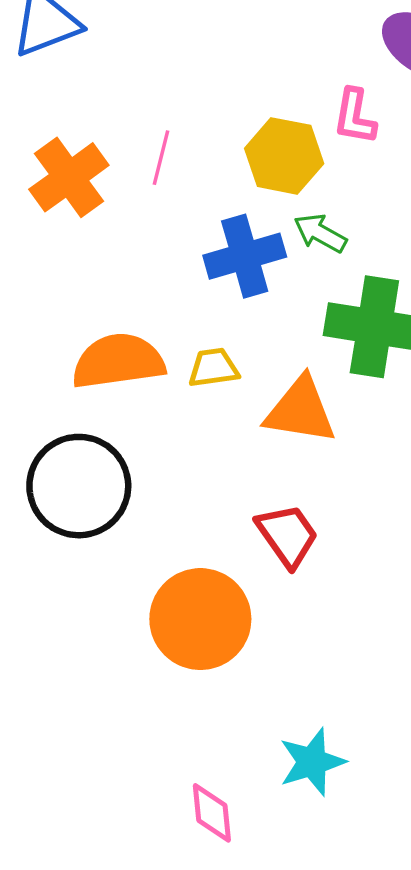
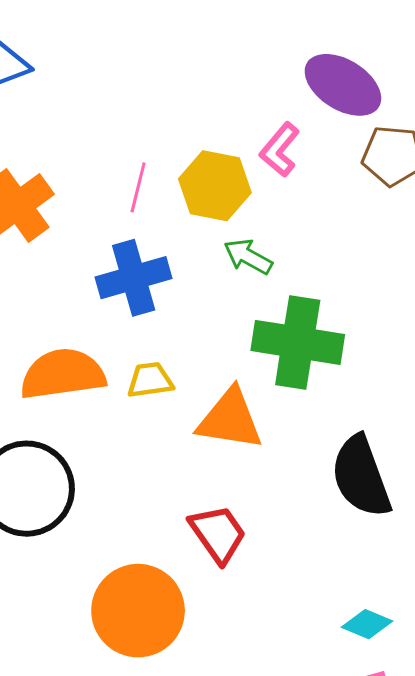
pink L-shape: (355, 117) -> (280, 150), turned 30
pink line: (161, 158) -> (138, 187), moved
blue cross: (245, 256) -> (134, 278), moved

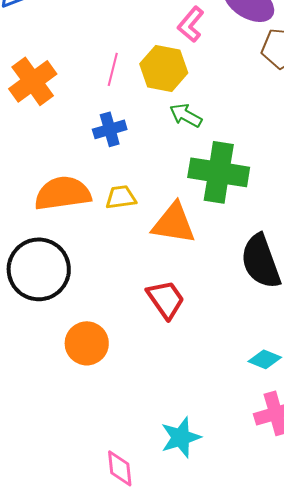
pink L-shape: (280, 150) -> (191, 24), moved
blue cross: (134, 278) -> (110, 129), size x0.7
orange circle: (138, 611) -> (87, 343), moved, size x0.7

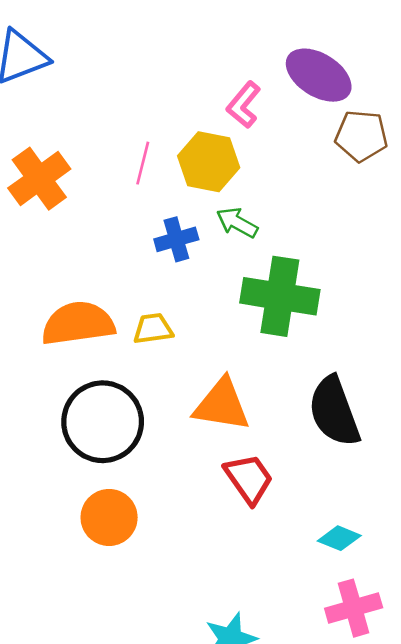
blue cross: (110, 129) -> (176, 239), moved
orange triangle: (174, 223) -> (222, 405), moved
black circle: (39, 269) -> (103, 422), moved
red trapezoid: (166, 299) -> (249, 479), moved

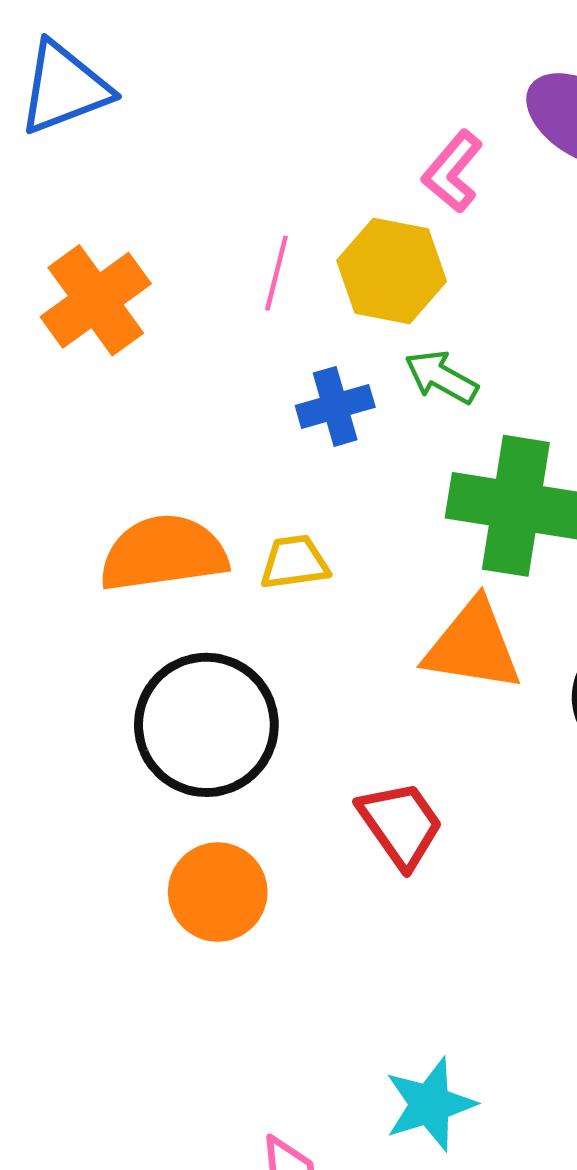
orange triangle: (222, 405) -> (473, 646), moved
red trapezoid: (249, 479) -> (401, 824), moved

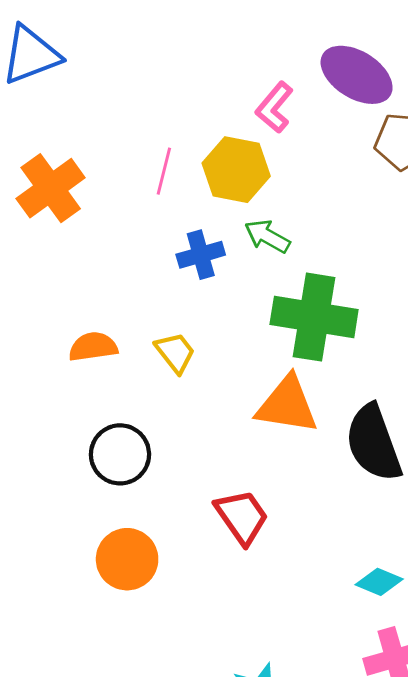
orange semicircle: (163, 553) -> (93, 347), size x0.6
yellow trapezoid: (294, 562) -> (175, 352), turned 60
black circle: (206, 725) -> (120, 454), size x0.7

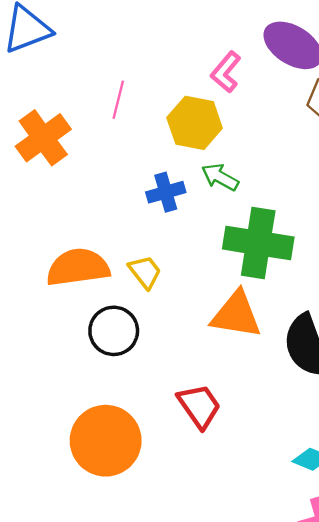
pink line: (164, 171) -> (118, 100), moved
orange semicircle: (93, 347) -> (78, 267), size x1.6
black circle: (120, 454) -> (114, 331), moved
orange circle: (127, 559) -> (106, 441), size x1.4

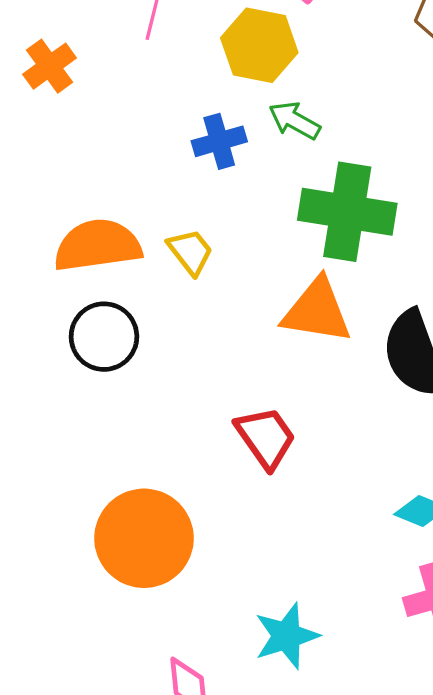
orange cross: (43, 138) -> (50, 66), size x0.7
black circle: (114, 331) -> (104, 337), moved
orange circle: (106, 441) -> (144, 538), moved

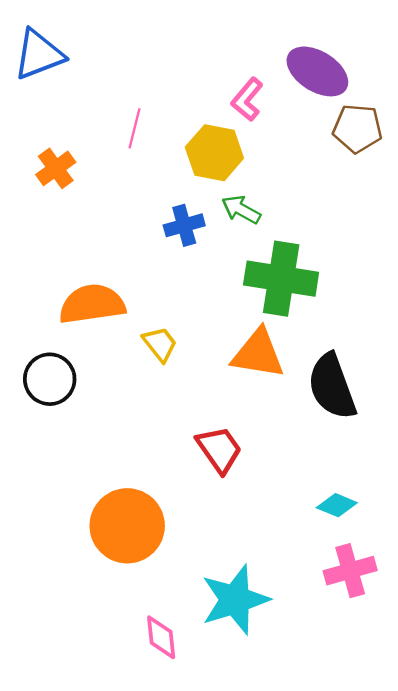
yellow trapezoid: (190, 252) -> (160, 344), moved
black circle: (104, 337) -> (50, 379), moved
cyan star: (286, 636) -> (235, 600), size x1.4

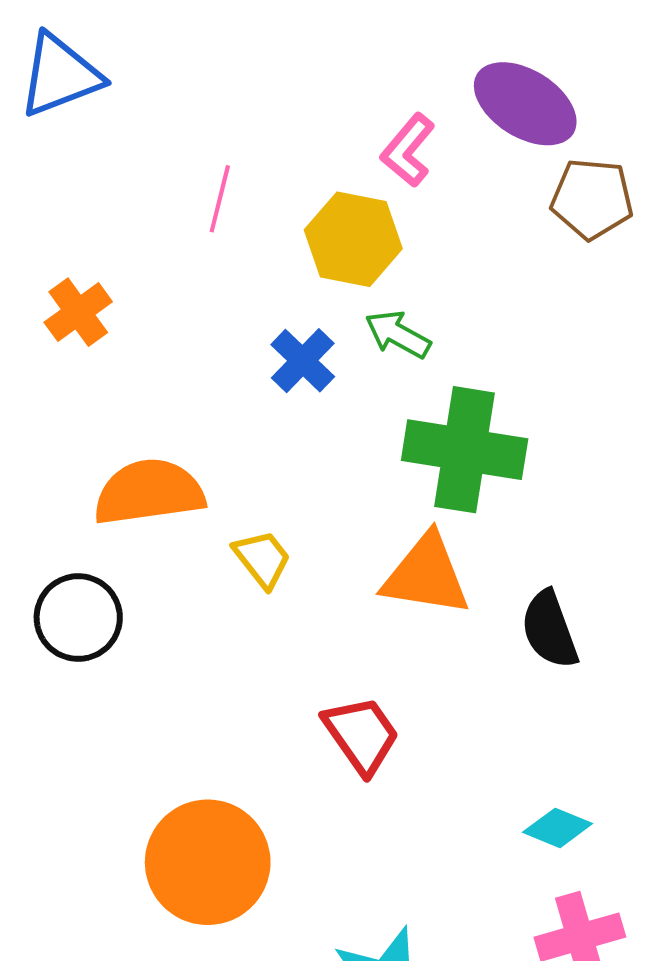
orange cross: (56, 168) -> (78, 312), moved
blue cross: (184, 225) -> (303, 361), turned -30
black semicircle: (332, 386) -> (549, 630), size x0.7

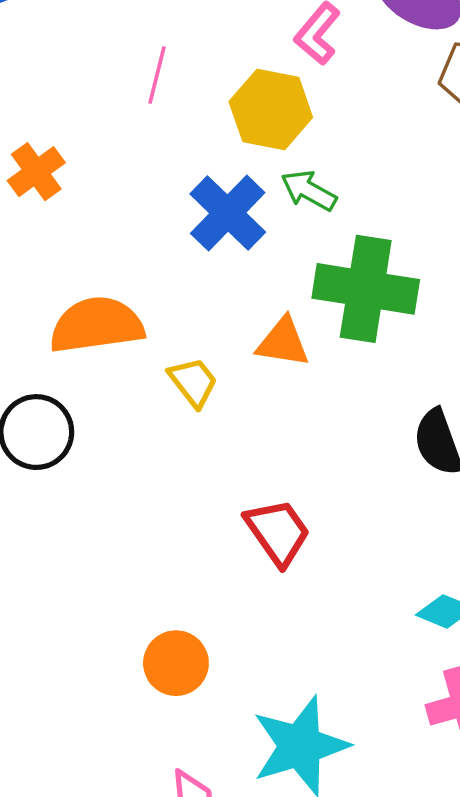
blue cross: (303, 361) -> (228, 213), size x1.4
orange triangle: (426, 575) -> (283, 342), moved, size x0.7
orange circle: (208, 862) -> (176, 663), moved, size x0.6

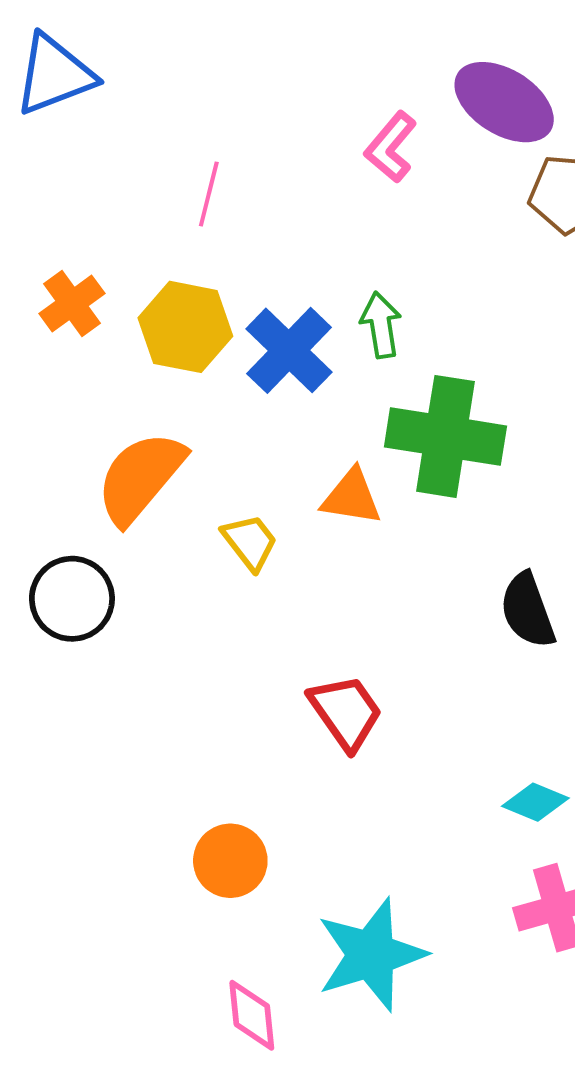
yellow hexagon: (271, 110) -> (185, 327), moved
green arrow: (309, 191) -> (381, 325), turned 52
orange semicircle: (97, 325) -> (140, 477), turned -42

